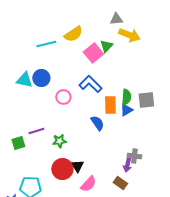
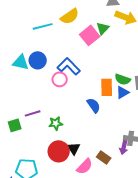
blue L-shape: (90, 84) -> (69, 66), moved
green semicircle: (126, 97) -> (123, 79), turned 105
brown rectangle: (120, 183) -> (104, 157), moved

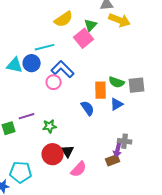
cyan line: (43, 26) -> (45, 47), moved
green triangle: (103, 28) -> (91, 25), moved
blue triangle: (123, 92) -> (117, 104), moved
brown rectangle: (104, 157) -> (113, 160), moved, turned -56

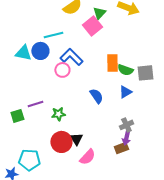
orange rectangle: (101, 90) -> (112, 63), moved
gray cross: (125, 141) -> (126, 125), moved, turned -32

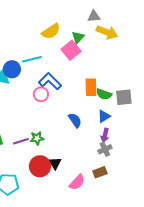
blue circle: (40, 51) -> (12, 69), moved
purple line: (35, 104) -> (21, 141), moved
purple arrow: (126, 138) -> (105, 135), moved
pink semicircle: (87, 157) -> (77, 182), moved

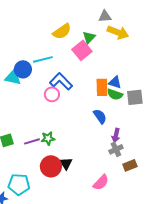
blue triangle: (104, 116) -> (115, 82), moved, turned 48
blue semicircle: (75, 120) -> (100, 116), moved
brown rectangle: (100, 172) -> (130, 165), moved
pink semicircle: (77, 182) -> (101, 182), moved

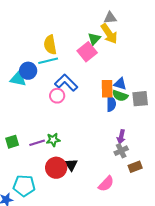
yellow semicircle: (62, 31) -> (50, 45), moved, turned 114
yellow arrow: (118, 32) -> (109, 34), moved, turned 35
blue semicircle: (100, 116) -> (111, 104), moved, turned 35

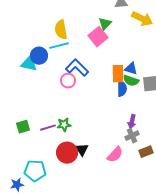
yellow arrow: (109, 34) -> (142, 19), moved, turned -30
pink semicircle: (106, 184) -> (115, 155), moved

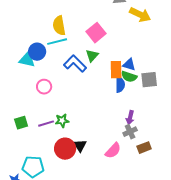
green triangle: (105, 24) -> (92, 56), moved
pink circle: (68, 81) -> (44, 87), moved

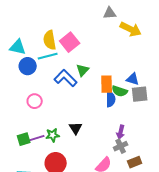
pink square: (96, 33) -> (70, 42), moved
cyan triangle: (27, 60) -> (18, 47), moved
blue triangle: (129, 65) -> (133, 79), moved
green square: (21, 123) -> (24, 139), moved
black triangle: (80, 146) -> (76, 128), moved

